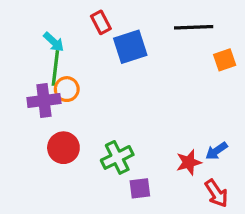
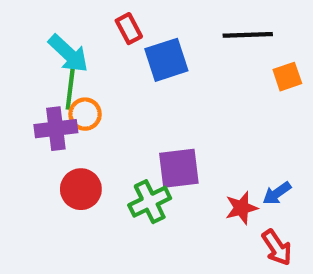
cyan arrow: (54, 42) -> (68, 54), size x1.5
purple square: (140, 188) -> (179, 168), moved, size x1.5

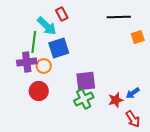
cyan arrow: (68, 54) -> (47, 26), moved
blue square: (166, 60) -> (59, 48), moved
orange circle: (85, 114) -> (44, 66), moved
green cross: (150, 202) -> (84, 99), moved

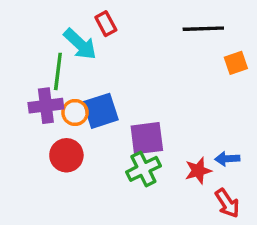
blue square: (59, 48) -> (101, 111), moved
blue arrow: (133, 93) -> (227, 159), turned 32

